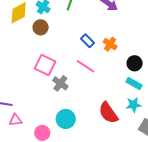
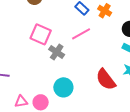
pink line: (86, 66) -> (81, 34), turned -60
pink triangle: (15, 120) -> (21, 101), moved

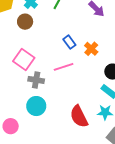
gray cross: (57, 52) -> (36, 80), turned -35
cyan circle: (63, 87) -> (36, 106), moved

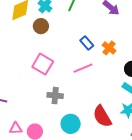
gray cross: (36, 80) -> (55, 96), moved
cyan circle: (36, 106) -> (71, 124), moved

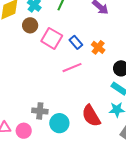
pink square: (43, 64) -> (52, 38), moved
gray cross: (55, 96) -> (40, 111), moved

